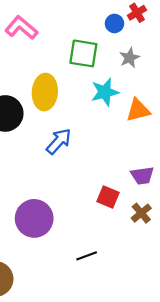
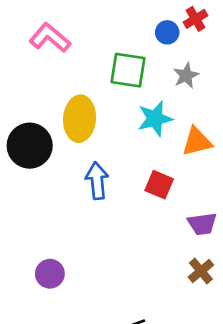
blue arrow: (59, 141) -> (97, 181), turned -48
red square: (108, 197) -> (159, 185), moved
purple circle: (34, 218) -> (50, 274), moved, size x0.6

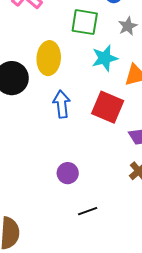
red square: (159, 185) -> (108, 107), size x1.5
purple circle: (50, 274) -> (68, 173), moved

